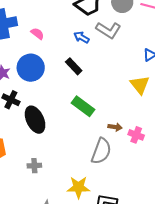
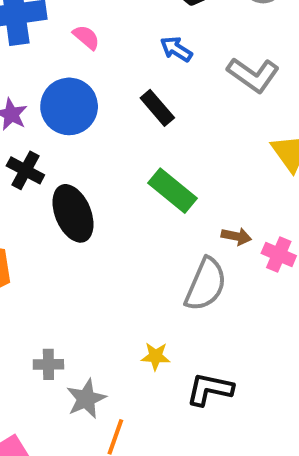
gray L-shape: (108, 30) -> (253, 75), moved
gray cross: (34, 166) -> (48, 364), moved
yellow star: (79, 187) -> (156, 356), size x0.6

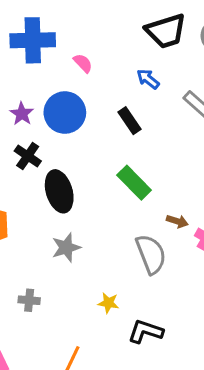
gray semicircle: (206, 284) -> (151, 254), turned -51
gray star: (86, 399) -> (66, 248), moved

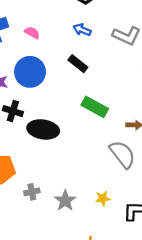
black ellipse: (59, 191) -> (43, 129), turned -48
gray star: (66, 248) -> (65, 201), moved
gray cross: (29, 300) -> (32, 192), moved

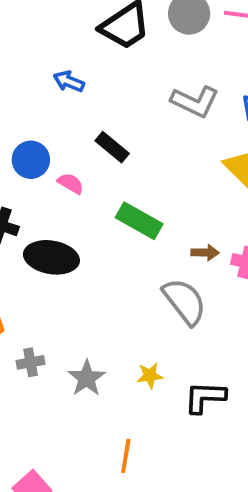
blue arrow: (82, 30) -> (69, 81), moved
pink semicircle: (32, 33) -> (71, 183), moved
blue circle: (30, 72) -> (31, 160), size x0.7

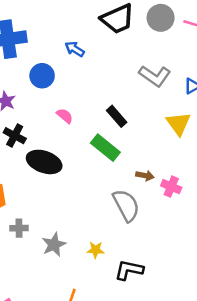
black rectangle: (112, 147) -> (117, 116), moved
blue circle: (31, 160) -> (42, 76), moved

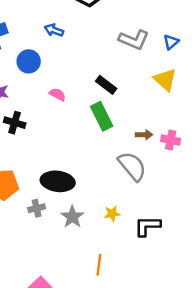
green rectangle: (105, 148) -> (102, 116), turned 36
black ellipse: (44, 162) -> (58, 181), moved

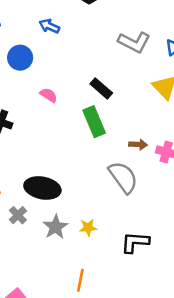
gray cross: (37, 208) -> (18, 215), turned -35
yellow star: (112, 214) -> (88, 228), moved

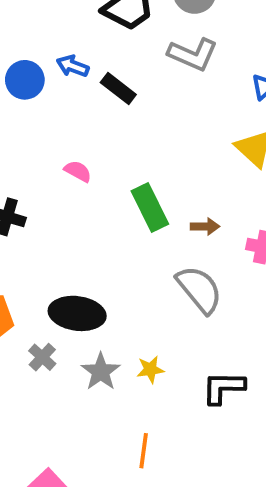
gray L-shape: (134, 42) -> (193, 54), moved
blue circle: (20, 58) -> (25, 80), moved
black rectangle: (101, 88) -> (118, 89), moved
brown arrow: (138, 144) -> (205, 226), moved

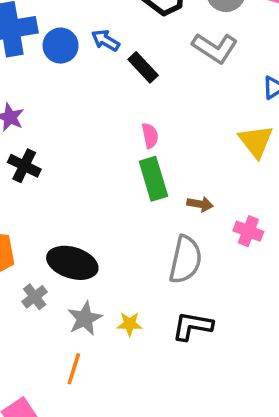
pink semicircle: (78, 171) -> (150, 136), moved, turned 40
gray semicircle: (199, 289) -> (185, 260), turned 42
black L-shape: (223, 388) -> (192, 326), moved
orange line: (144, 451) -> (74, 369), moved

